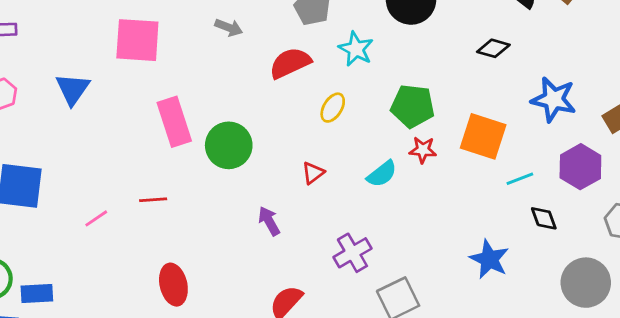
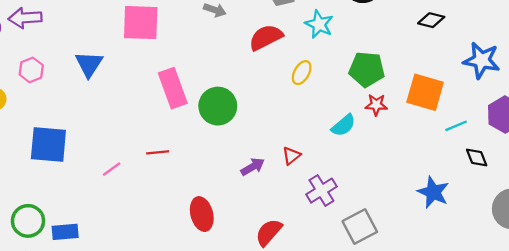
red triangle: (313, 173) -> (291, 156), moved
purple arrow: (269, 221) -> (253, 167), turned 90
red ellipse: (173, 285) -> (202, 214), moved

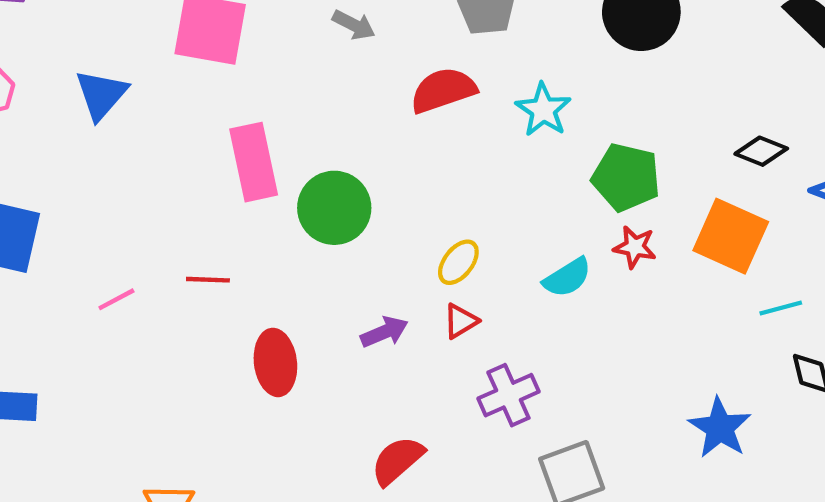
black diamond: (431, 20) -> (761, 151), moved
cyan star: (319, 24) -> (543, 110), moved
yellow ellipse: (302, 73) -> (458, 262), moved
red ellipse: (202, 214) -> (275, 362), moved

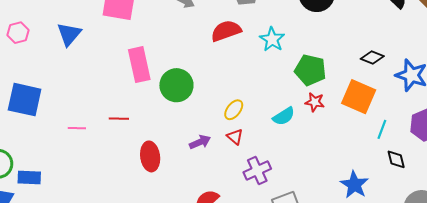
pink line: (116, 299) -> (77, 128), turned 30
cyan line: (781, 308) -> (382, 129), turned -54
red triangle: (461, 321) -> (235, 137), turned -48

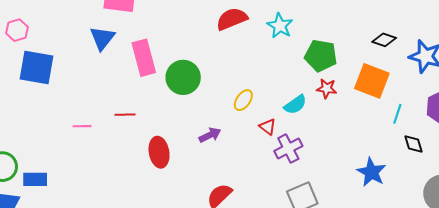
blue triangle: (69, 34) -> (102, 38), moved
blue square: (25, 100) -> (37, 67), moved
red triangle: (235, 137) -> (268, 127), moved
purple cross: (257, 171) -> (288, 149), moved

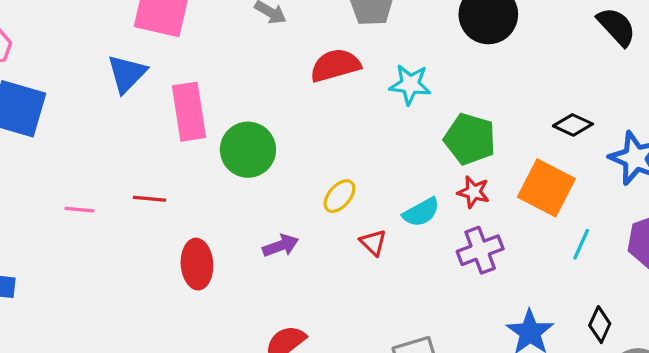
cyan star: (280, 26) -> (410, 84), turned -30
black diamond: (413, 144) -> (600, 325), moved, turned 35
purple cross: (288, 149) -> (480, 250), moved

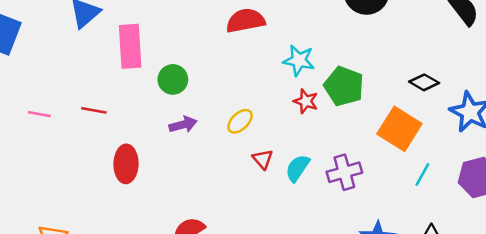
cyan star: (410, 84) -> (299, 60), moved
green circle: (248, 150) -> (173, 79), size x0.7
red star: (473, 192) -> (306, 101), moved
cyan semicircle: (421, 212) -> (297, 168), moved, turned 148
purple arrow: (281, 246) -> (183, 125), moved

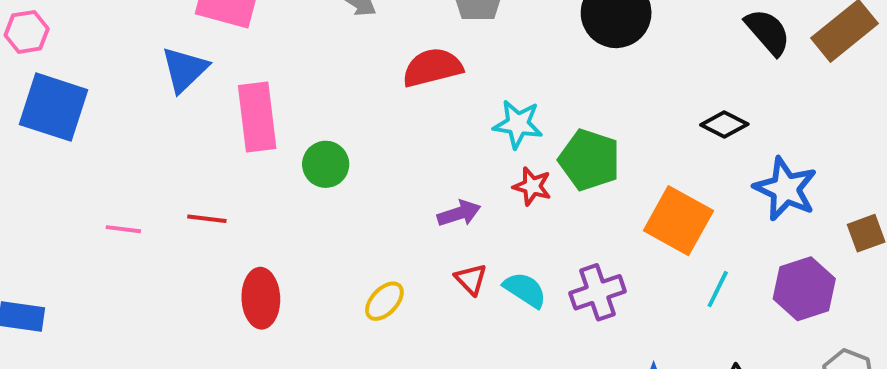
black diamond: (424, 82) -> (724, 124), moved
yellow ellipse: (240, 121) -> (384, 301), moved
purple arrow: (183, 125) -> (459, 213), moved
cyan semicircle: (297, 168) -> (525, 290), turned 92

